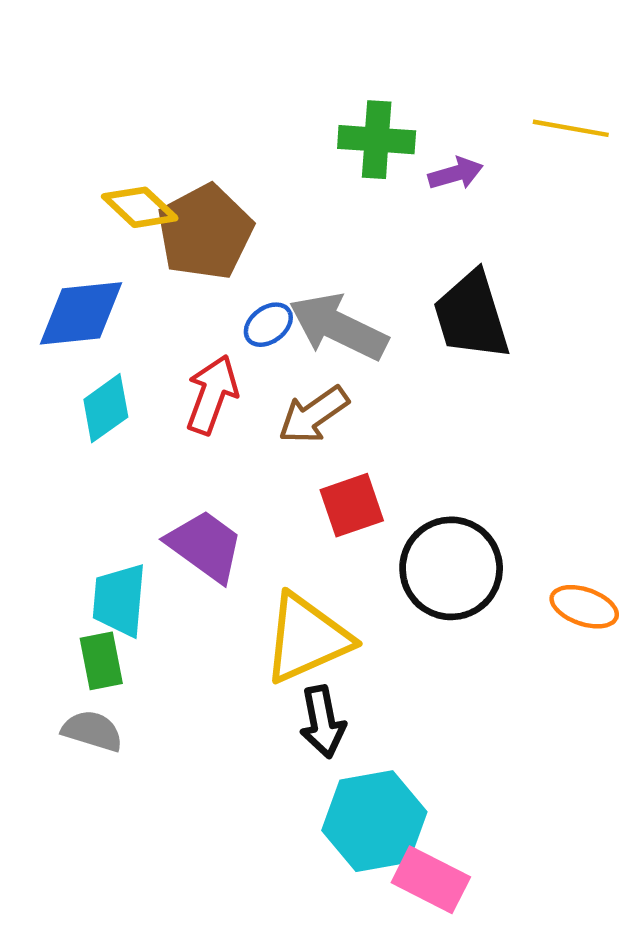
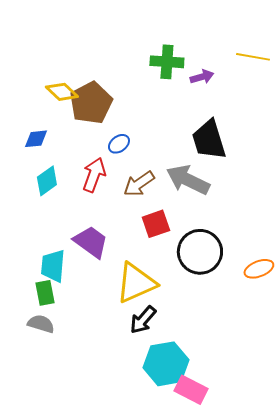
blue diamond: (81, 313) -> (36, 139), size x0.6
gray arrow: (338, 327) -> (188, 180), moved
orange ellipse: (584, 607) -> (259, 269), turned -40
black arrow: (322, 722) -> (143, 320), turned 52

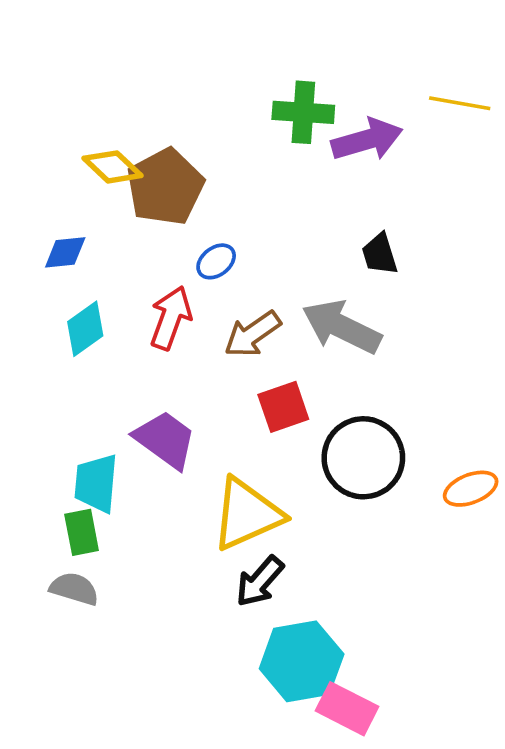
purple arrow: (202, 77) -> (367, 140), size x1.6
black trapezoid: (209, 140) -> (380, 254), size x0.6

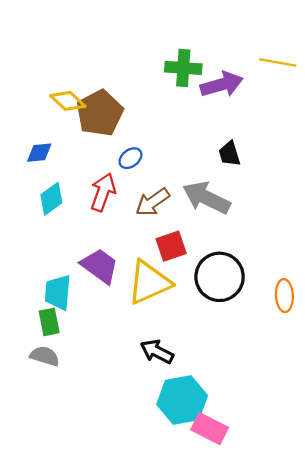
orange ellipse: (471, 489) -> (284, 296), turned -72
yellow triangle: (247, 514) -> (149, 282), moved
black arrow: (260, 581) -> (157, 352), turned 76

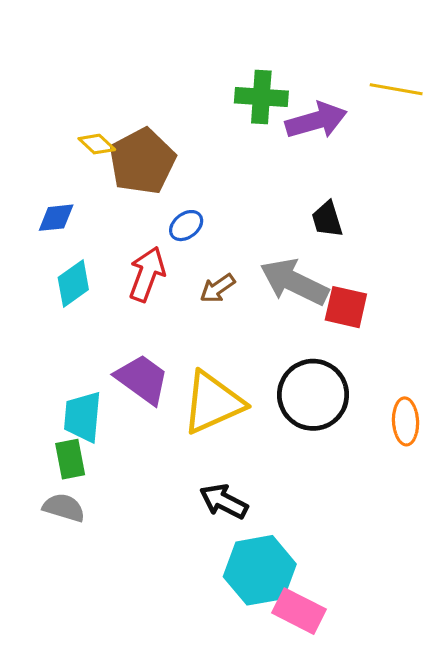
yellow diamond: (68, 101) -> (97, 144), size x0.7
brown arrow: (152, 202) -> (217, 288), size x0.7
red square: (171, 246) -> (346, 307), moved, turned 32

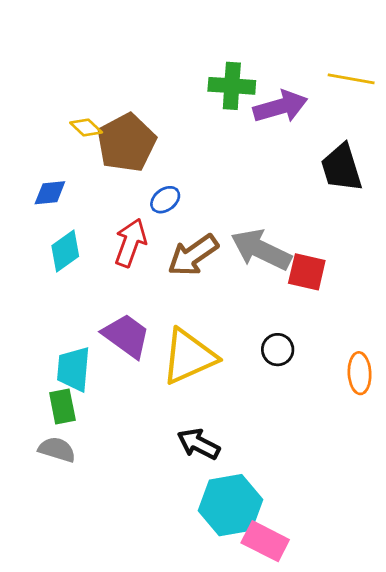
black trapezoid: (327, 219) -> (341, 168), moved, size x1.5
brown arrow: (217, 288) -> (193, 255), size x1.6
black circle: (313, 395) -> (278, 350), size x0.5

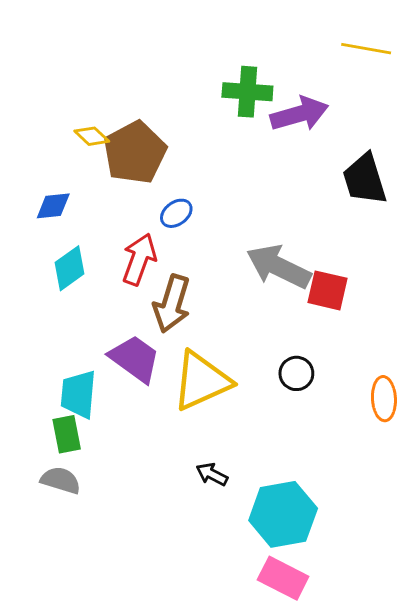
yellow line: (351, 79) -> (366, 49), moved
brown arrow: (193, 255) -> (172, 304), moved, turned -38
black arrow: (199, 444) -> (212, 474), size x0.7
cyan hexagon: (230, 505) -> (283, 514), moved

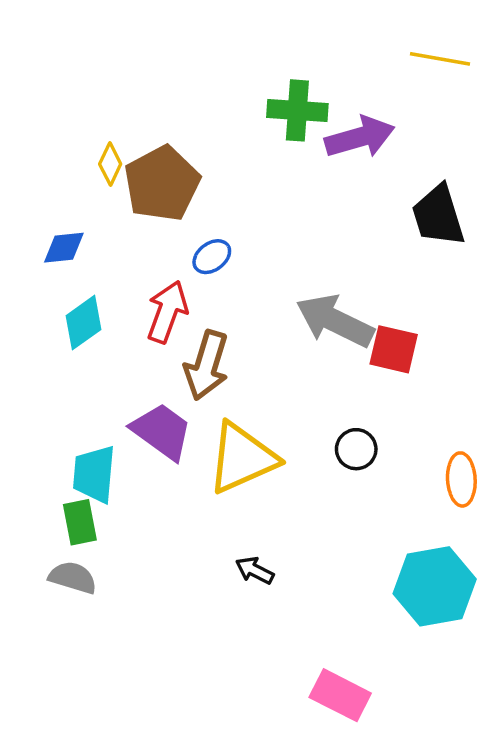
yellow diamond: (92, 136) -> (110, 164), turned 72
cyan hexagon: (283, 514) -> (435, 586), moved

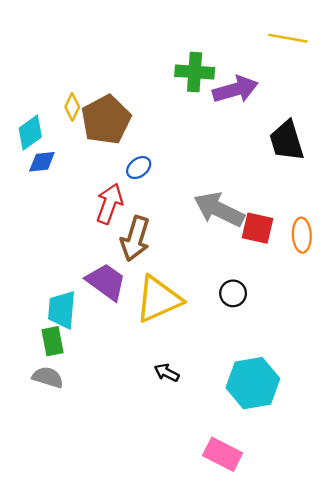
cyan diamond: (83, 323) -> (30, 133), moved
orange ellipse: (461, 479) -> (302, 235), moved
cyan hexagon: (435, 586) -> (253, 383), moved

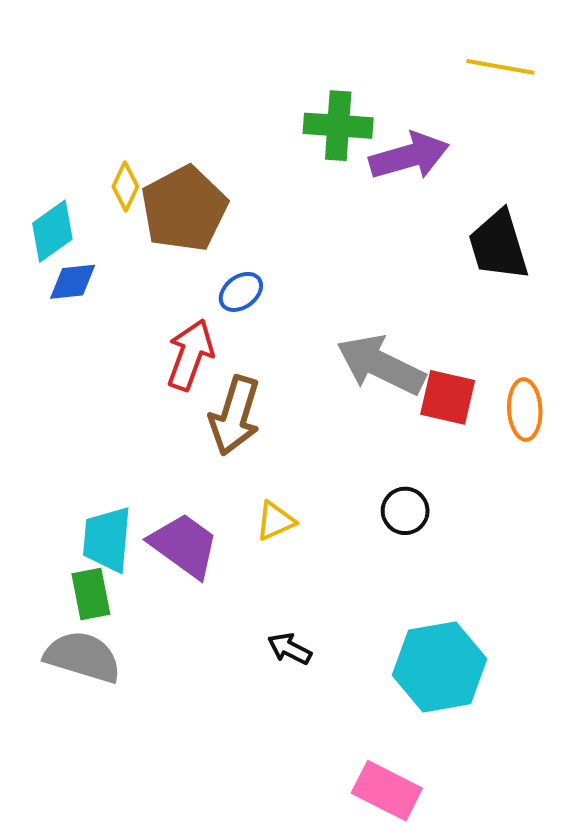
purple trapezoid: (106, 282) -> (184, 545), moved
yellow triangle: (158, 299) -> (275, 521), size x0.5
gray semicircle: (48, 377) -> (83, 657), size x1.4

